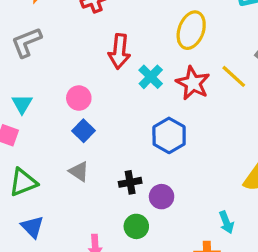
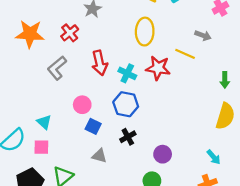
gray L-shape: (26, 42) -> (57, 68), moved
blue hexagon: (169, 135) -> (126, 104), moved
black cross: (130, 182) -> (128, 137), moved

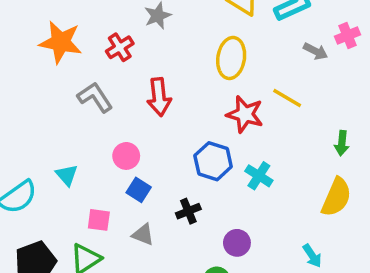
gray arrow: (203, 35) -> (316, 51), moved
gray L-shape: (57, 68) -> (95, 97), turned 90
cyan cross: (127, 73) -> (259, 176), moved
blue hexagon: (126, 104) -> (213, 161), moved
pink square: (41, 147) -> (99, 220), moved

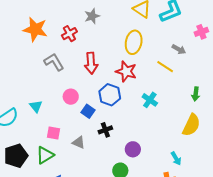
gray arrow: (316, 51) -> (179, 49), moved
red star: (245, 114) -> (126, 71), moved
blue hexagon: (213, 161) -> (110, 95), moved
cyan cross: (259, 176) -> (150, 100), moved
blue square: (139, 190) -> (88, 111), moved

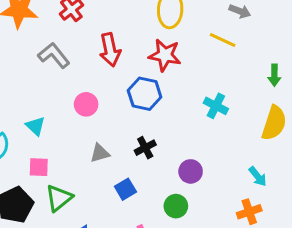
cyan cross: (150, 100) -> (216, 106), moved
blue square: (88, 111) -> (125, 189), moved, turned 32
pink square: (53, 133) -> (39, 167), moved
gray triangle: (79, 142) -> (100, 153), moved, turned -32

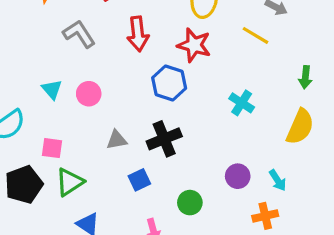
pink circle: (86, 104) -> (89, 94), moved
cyan triangle: (35, 126) -> (52, 89), moved
black cross: (145, 148) -> (164, 139), size x1.5
purple circle: (191, 171) -> (238, 176), moved

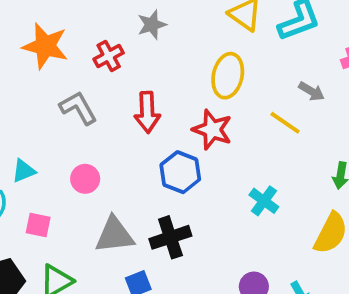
cyan triangle: (52, 89) -> (24, 171), moved, turned 45
gray triangle: (117, 140) -> (114, 235), size x1.6
pink square: (52, 148) -> (38, 225), moved

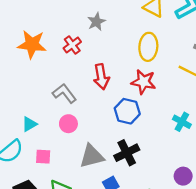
gray L-shape: (78, 108) -> (64, 93), moved

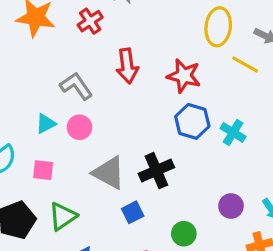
yellow ellipse: (148, 47) -> (218, 27), moved
blue hexagon: (127, 111) -> (192, 121), moved
cyan triangle: (29, 124) -> (46, 124), moved
gray triangle: (92, 156) -> (109, 173), turned 40

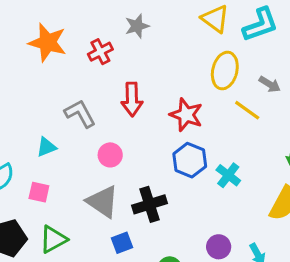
pink circle: (80, 127) -> (110, 155), moved

